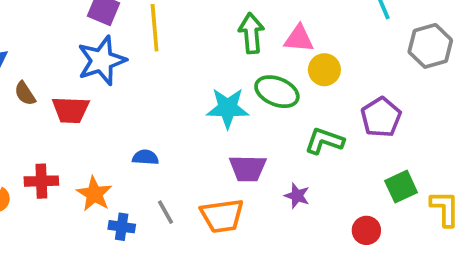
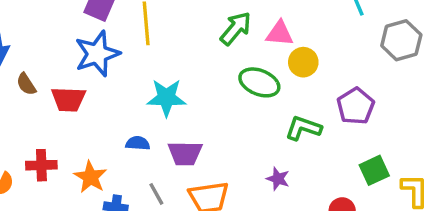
green arrow: (251, 33) -> (236, 28), turned 45
cyan star: (228, 108) -> (166, 98), moved
purple trapezoid: (248, 168) -> (185, 153), moved

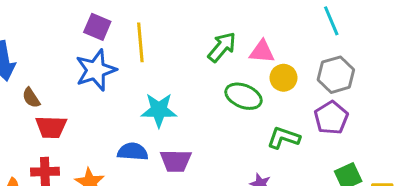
gray hexagon: (401, 40) -> (336, 75), moved
red trapezoid: (68, 99) -> (51, 127), moved
blue semicircle: (138, 143) -> (133, 152), size x1.4

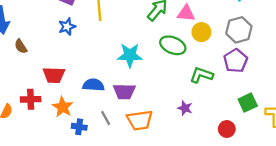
blue star: (96, 70) -> (67, 27), size x0.6
cyan star: (159, 110) -> (130, 55), moved
red trapezoid: (51, 127) -> (54, 75), moved

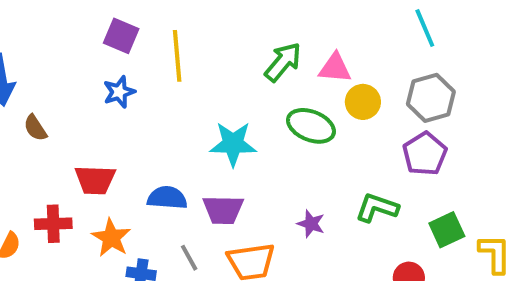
green L-shape: (201, 75) -> (377, 208), moved
purple star: (185, 108) -> (311, 224), moved

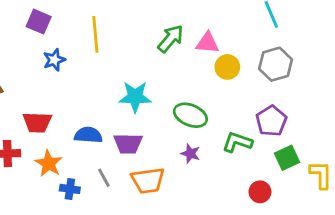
purple square: (121, 36) -> (39, 22), moved
green ellipse: (311, 126) -> (190, 115), moved
purple pentagon: (425, 154) -> (271, 121), moved

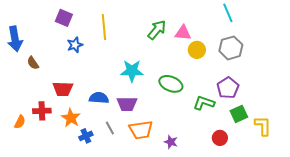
purple star: (190, 154) -> (171, 142), moved
blue cross: (70, 189) -> (86, 136), turned -32

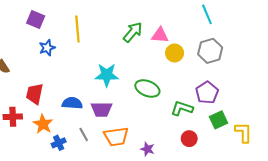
red trapezoid: (63, 89) -> (35, 94), turned 100
red circle: (220, 138) -> (189, 139), moved

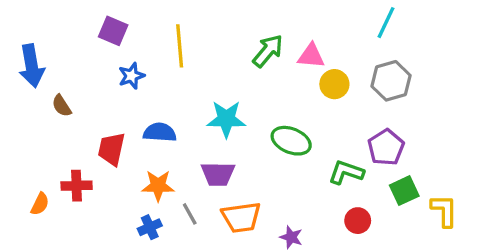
cyan line: (207, 14) -> (386, 23), turned 48
blue semicircle: (72, 103) -> (160, 132), moved
orange star: (43, 124) -> (158, 186), moved, turned -30

